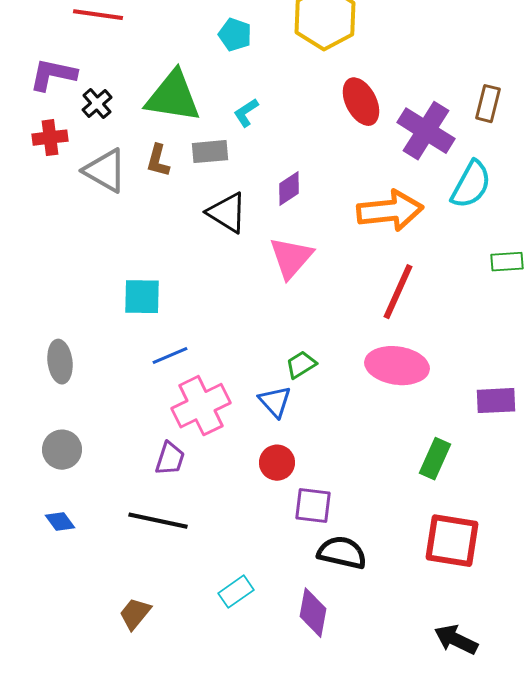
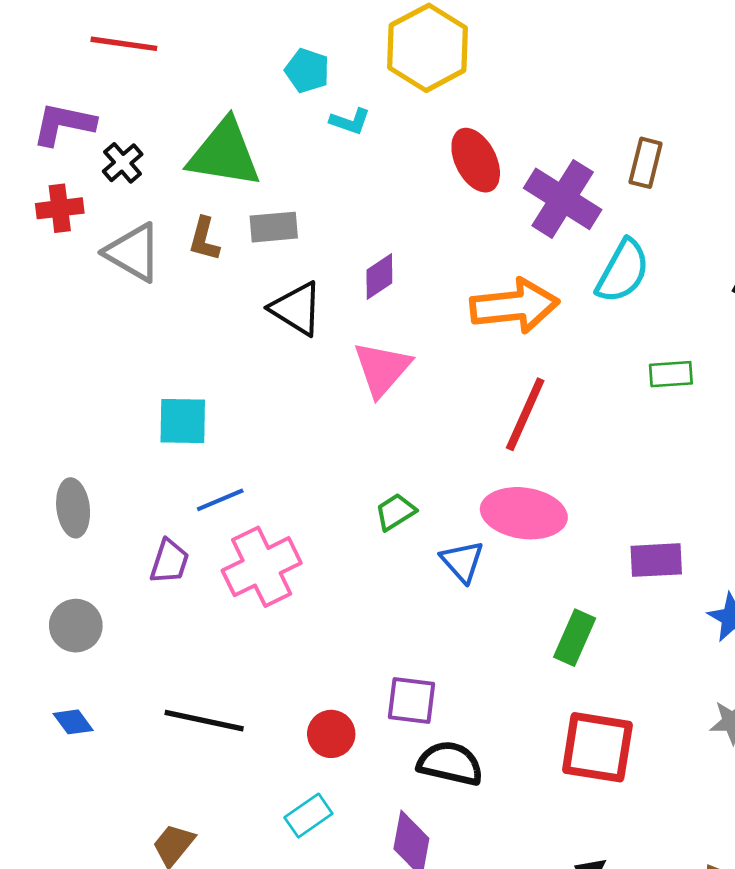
cyan L-shape: (246, 113) -> (350, 121), moved, turned -128
blue triangle: (275, 402) -> (462, 561), moved
purple trapezoid: (170, 459) -> (169, 561), moved
red circle: (277, 463) -> (331, 734), moved

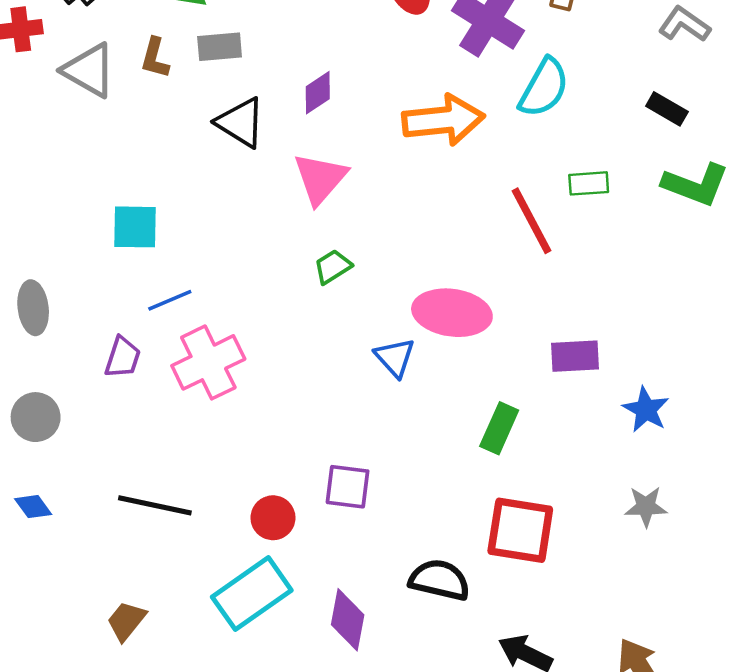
red line: (525, 414) -> (532, 221), moved, turned -52
green trapezoid: (395, 512) -> (333, 267), moved
black semicircle: (450, 763) -> (440, 580), moved
cyan rectangle: (308, 816) -> (252, 594), size x1.8

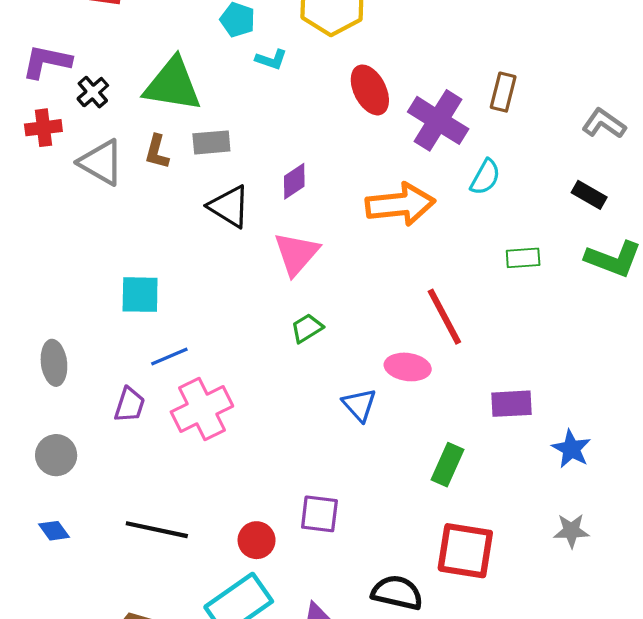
cyan semicircle: (544, 88) -> (485, 177), size x0.7
red line: (532, 221) -> (444, 317), moved
pink ellipse: (452, 313) -> (408, 367), size x0.7

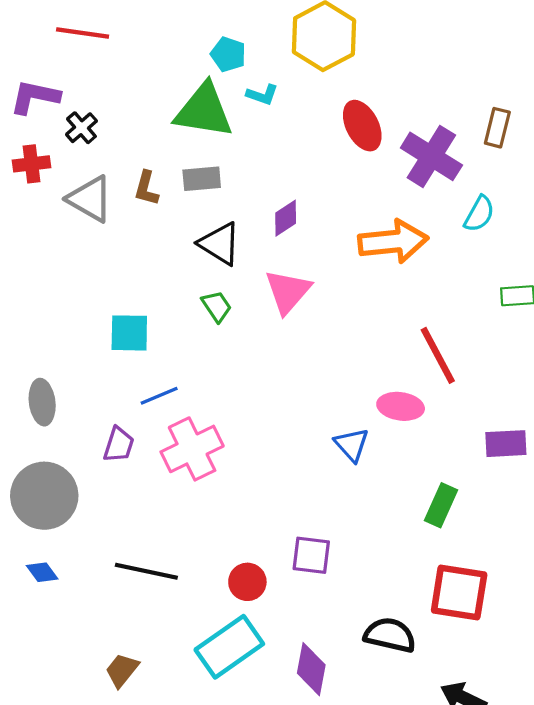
green triangle: (173, 85) -> (204, 111), moved
green trapezoid: (307, 328) -> (217, 306), moved, turned 88
gray circle: (56, 455) -> (44, 496), size x1.6

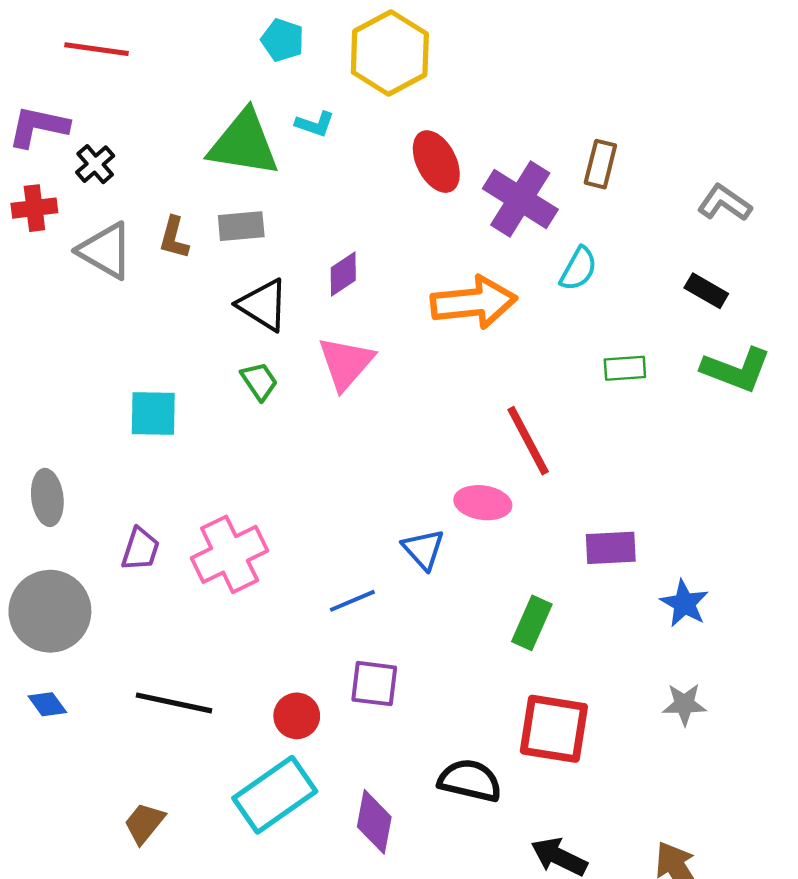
cyan pentagon: (228, 54) -> (283, 40), moved
blue line: (159, 396) -> (352, 601), moved

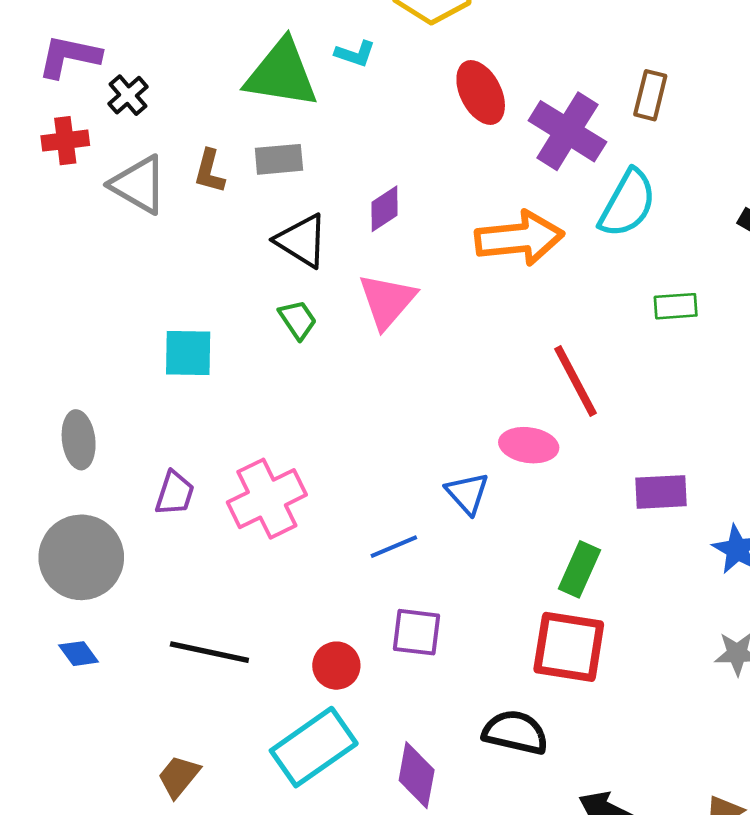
cyan semicircle: (578, 269) -> (628, 203), size x1.5
red square: (554, 729) -> (569, 647), moved

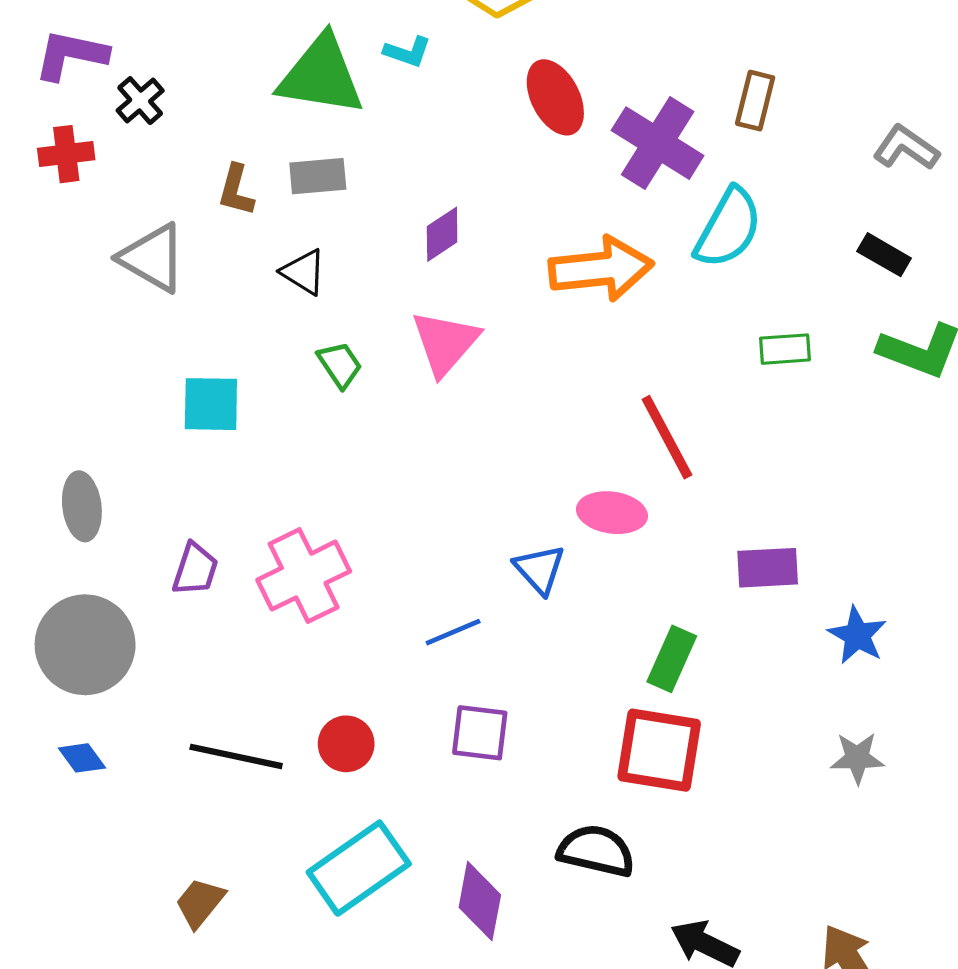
gray triangle: (139, 185) -> (153, 258), moved
black triangle: (302, 241) -> (304, 272), moved, size x0.7
red circle: (336, 666) -> (346, 744), moved

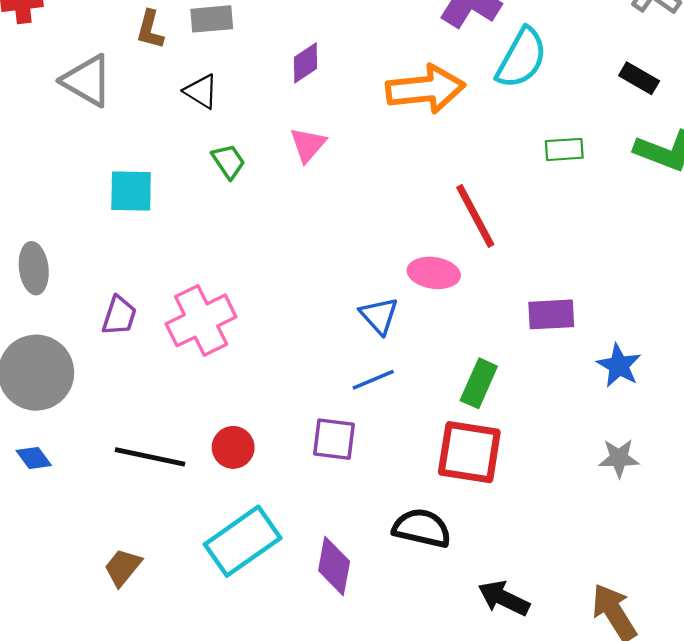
pink triangle: (445, 343) -> (308, 145), size x0.7
blue line: (453, 632) -> (373, 380), moved

